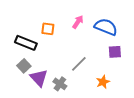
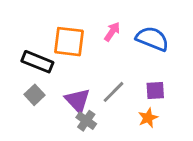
orange square: (48, 29) -> (69, 42), size x1.6
purple square: (115, 52) -> (155, 90), moved
purple triangle: (39, 78) -> (78, 101), moved

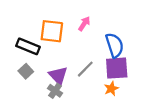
blue semicircle: (152, 39) -> (115, 45), moved, turned 50
purple square: (155, 90) -> (117, 68), size x1.6
gray cross: (86, 121) -> (55, 91), moved

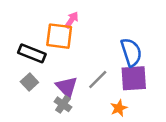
pink arrow: (84, 24) -> (72, 20), moved
orange star: (111, 89) -> (119, 108), moved

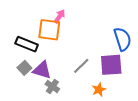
blue semicircle: (131, 52) -> (123, 39), moved
purple triangle: (67, 87) -> (42, 70), moved, turned -30

